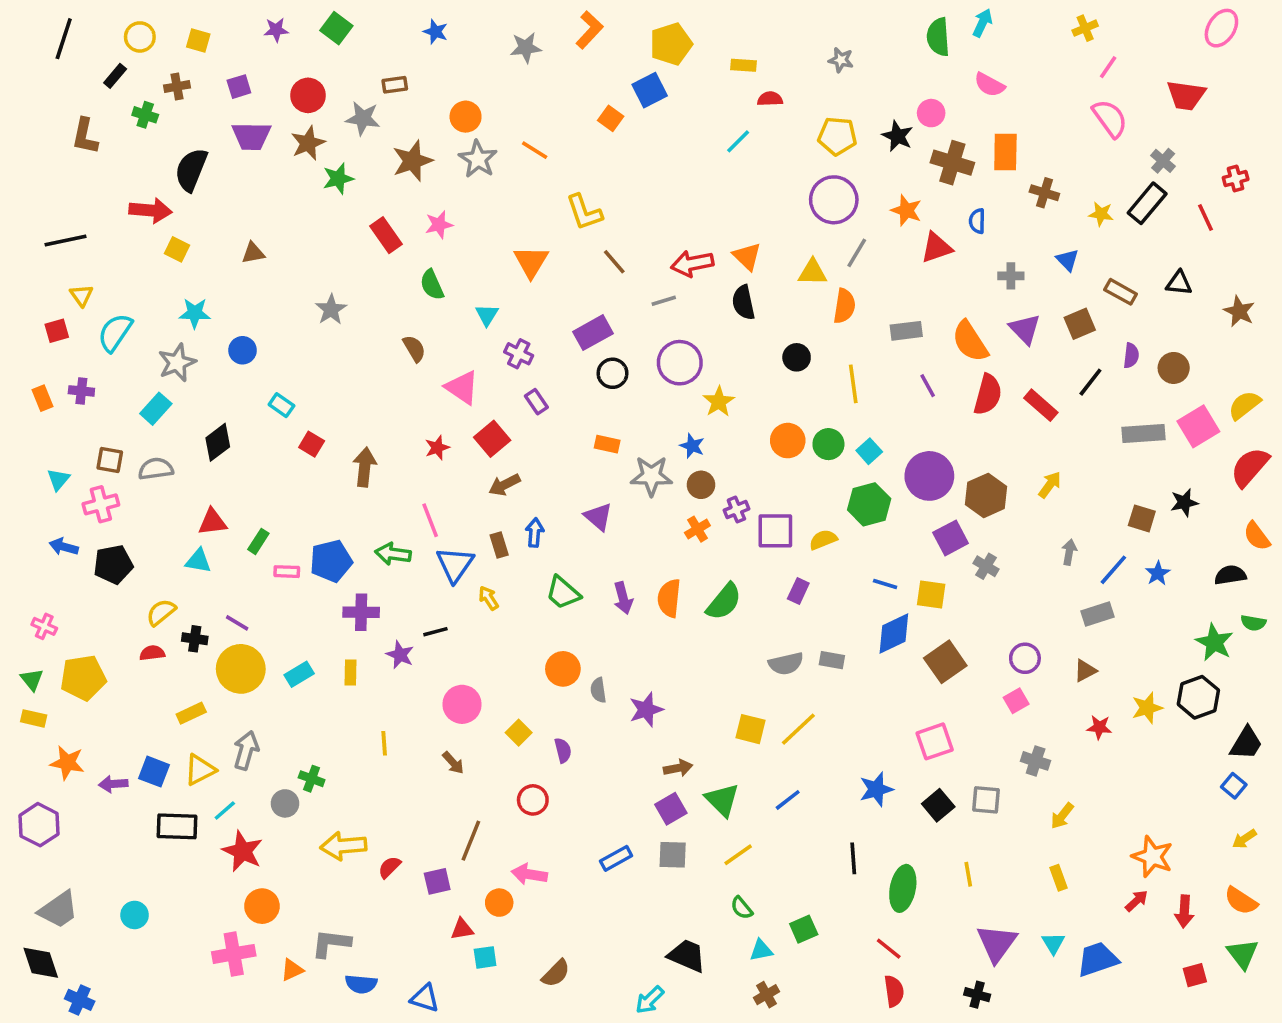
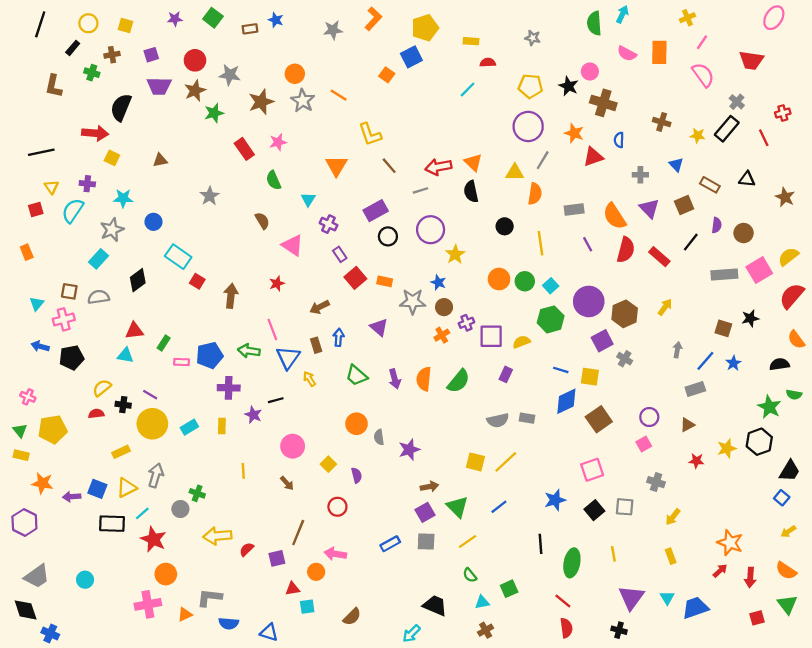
brown rectangle: (395, 85) -> (250, 29), moved
orange rectangle: (1005, 152) -> (659, 52), moved
purple cross: (81, 391) -> (87, 184), moved
cyan rectangle: (281, 405) -> (178, 257), size x1.6
red square: (492, 439) -> (355, 278), moved

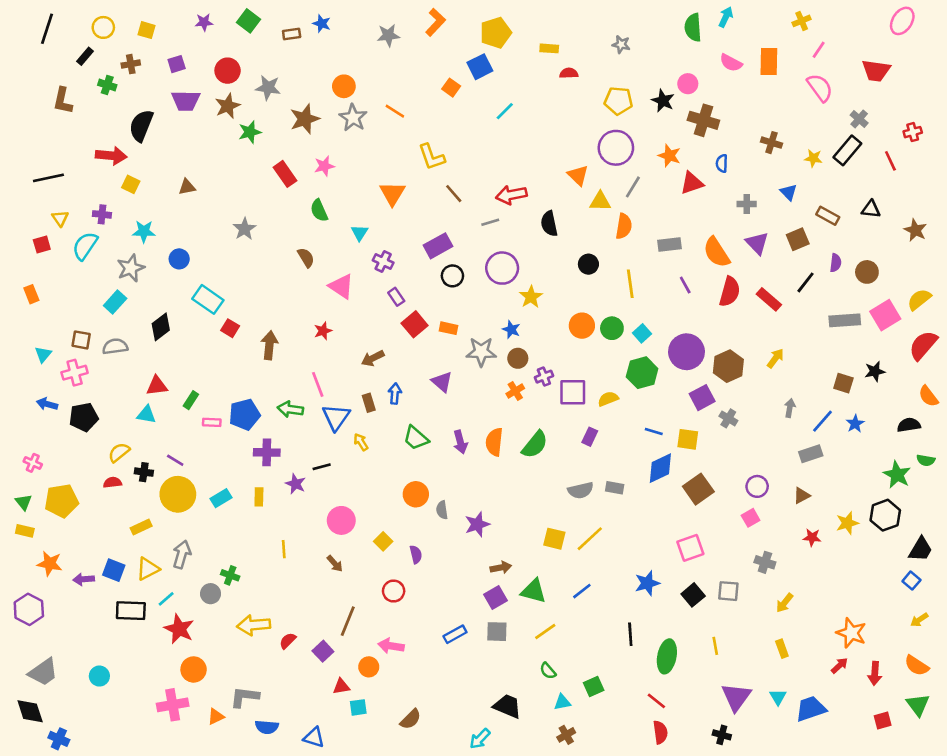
cyan line: (468, 89) -> (505, 111), moved
orange triangle: (473, 162) -> (578, 175), moved
green triangle: (457, 507) -> (534, 591), turned -30
purple square: (277, 558) -> (323, 651), turned -30

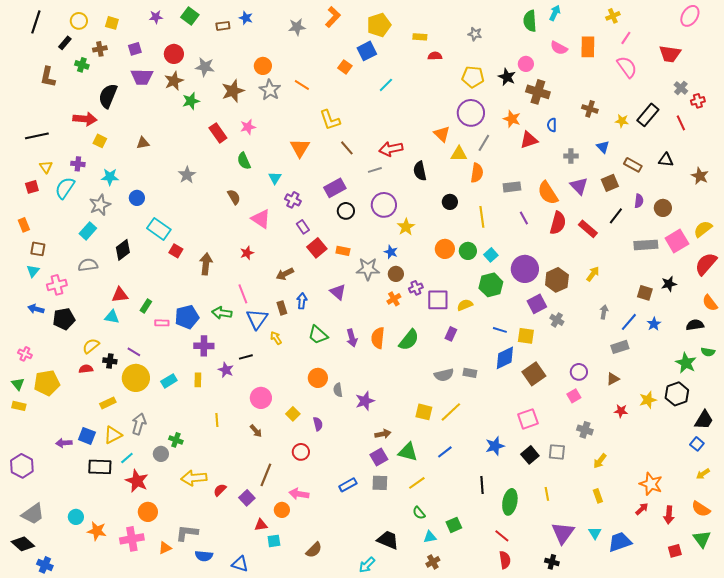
gray cross: (859, 119) -> (681, 88), moved
brown square: (81, 340) -> (38, 249), moved
orange star: (50, 564) -> (97, 531), moved
black diamond: (30, 711) -> (23, 544), turned -30

